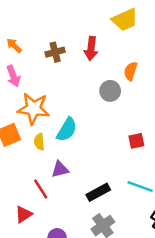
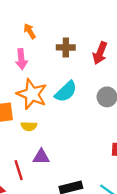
cyan semicircle: (67, 130) -> (66, 92), moved
yellow semicircle: (39, 142) -> (29, 126), turned -98

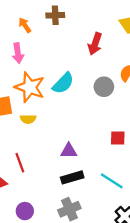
brown cross: (66, 47) -> (55, 15), moved
purple triangle: (41, 157) -> (69, 151), moved

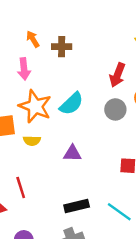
brown cross: (55, 15) -> (62, 47), moved
red arrow: (95, 44) -> (117, 75), moved
purple triangle: (69, 151) -> (72, 153), moved

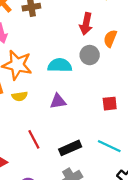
cyan semicircle: (71, 104) -> (60, 65), moved, turned -125
red line: (21, 188) -> (34, 139), moved

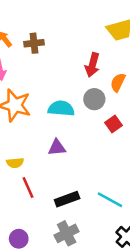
yellow semicircle: (20, 96) -> (15, 163), moved
red square: (110, 104) -> (114, 124), moved, turned -32

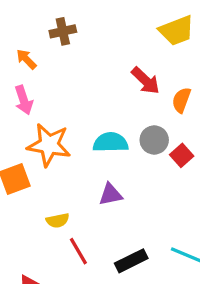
brown cross: (34, 43) -> (63, 31), moved
red arrow: (92, 65) -> (145, 81), turned -55
gray circle: (94, 99) -> (154, 140), moved

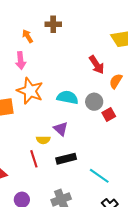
purple triangle: (110, 194) -> (61, 129), turned 42
yellow semicircle: (58, 221) -> (43, 140), moved
black rectangle: (131, 261) -> (66, 159), moved

